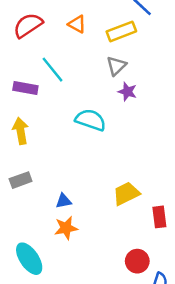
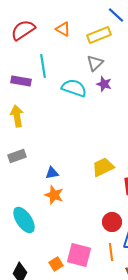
cyan line: (52, 70) -> (43, 66), turned 30
cyan semicircle: (91, 120) -> (74, 88), moved
orange star: (66, 228) -> (54, 195), turned 30

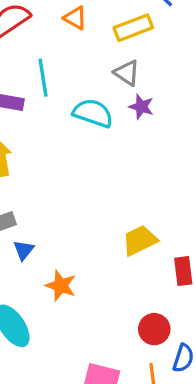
gray triangle: (95, 63) -> (127, 73), turned -42
blue triangle: (52, 173) -> (24, 250), moved, turned -40

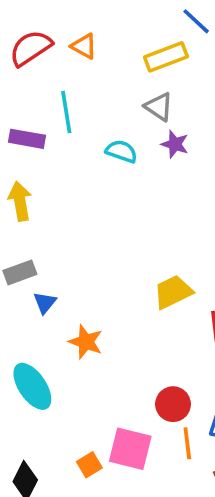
orange triangle: (75, 18) -> (84, 46), moved
cyan semicircle: (93, 113) -> (121, 151), size x0.7
red circle: (154, 329) -> (173, 404), moved

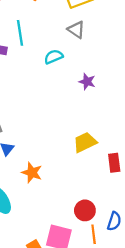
purple star: (175, 144) -> (87, 82), moved
cyan semicircle: (121, 151) -> (54, 57), turned -42

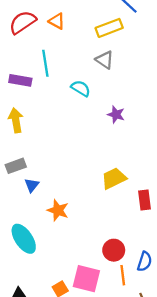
cyan semicircle: (54, 57) -> (81, 88), turned 54

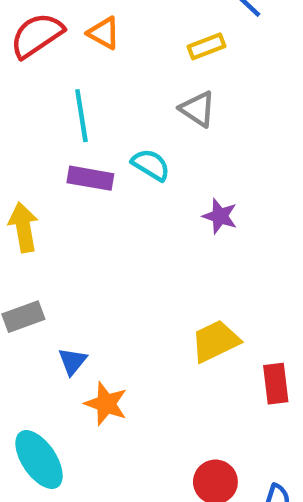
yellow rectangle: (109, 28) -> (207, 46), size x0.7
purple rectangle: (20, 80) -> (90, 178), moved
blue triangle: (32, 185) -> (73, 361), moved

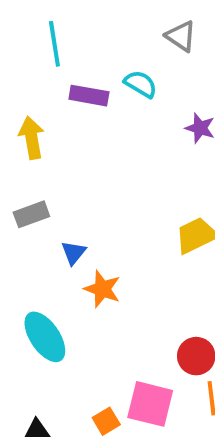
cyan line: (81, 116) -> (54, 44), moved

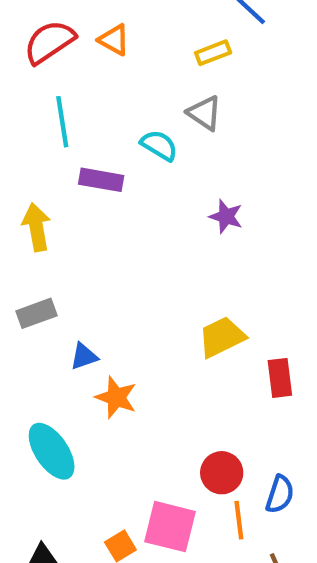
cyan semicircle: (141, 84) -> (159, 145), moved
blue triangle: (74, 253) -> (84, 356), turned 32

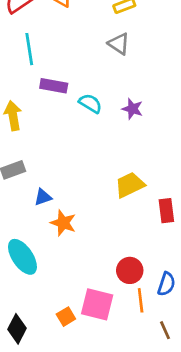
cyan semicircle: (159, 145) -> (90, 103), moved

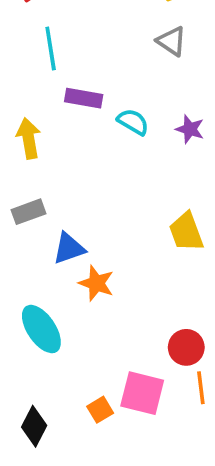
yellow trapezoid: (130, 185) -> (186, 232), turned -84
blue triangle: (43, 197) -> (69, 248), size x1.4

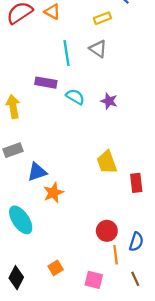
cyan line: (51, 49) -> (66, 53), moved
orange star: (96, 283) -> (53, 193), turned 30
pink square: (142, 393) -> (94, 280), moved, size x0.7

